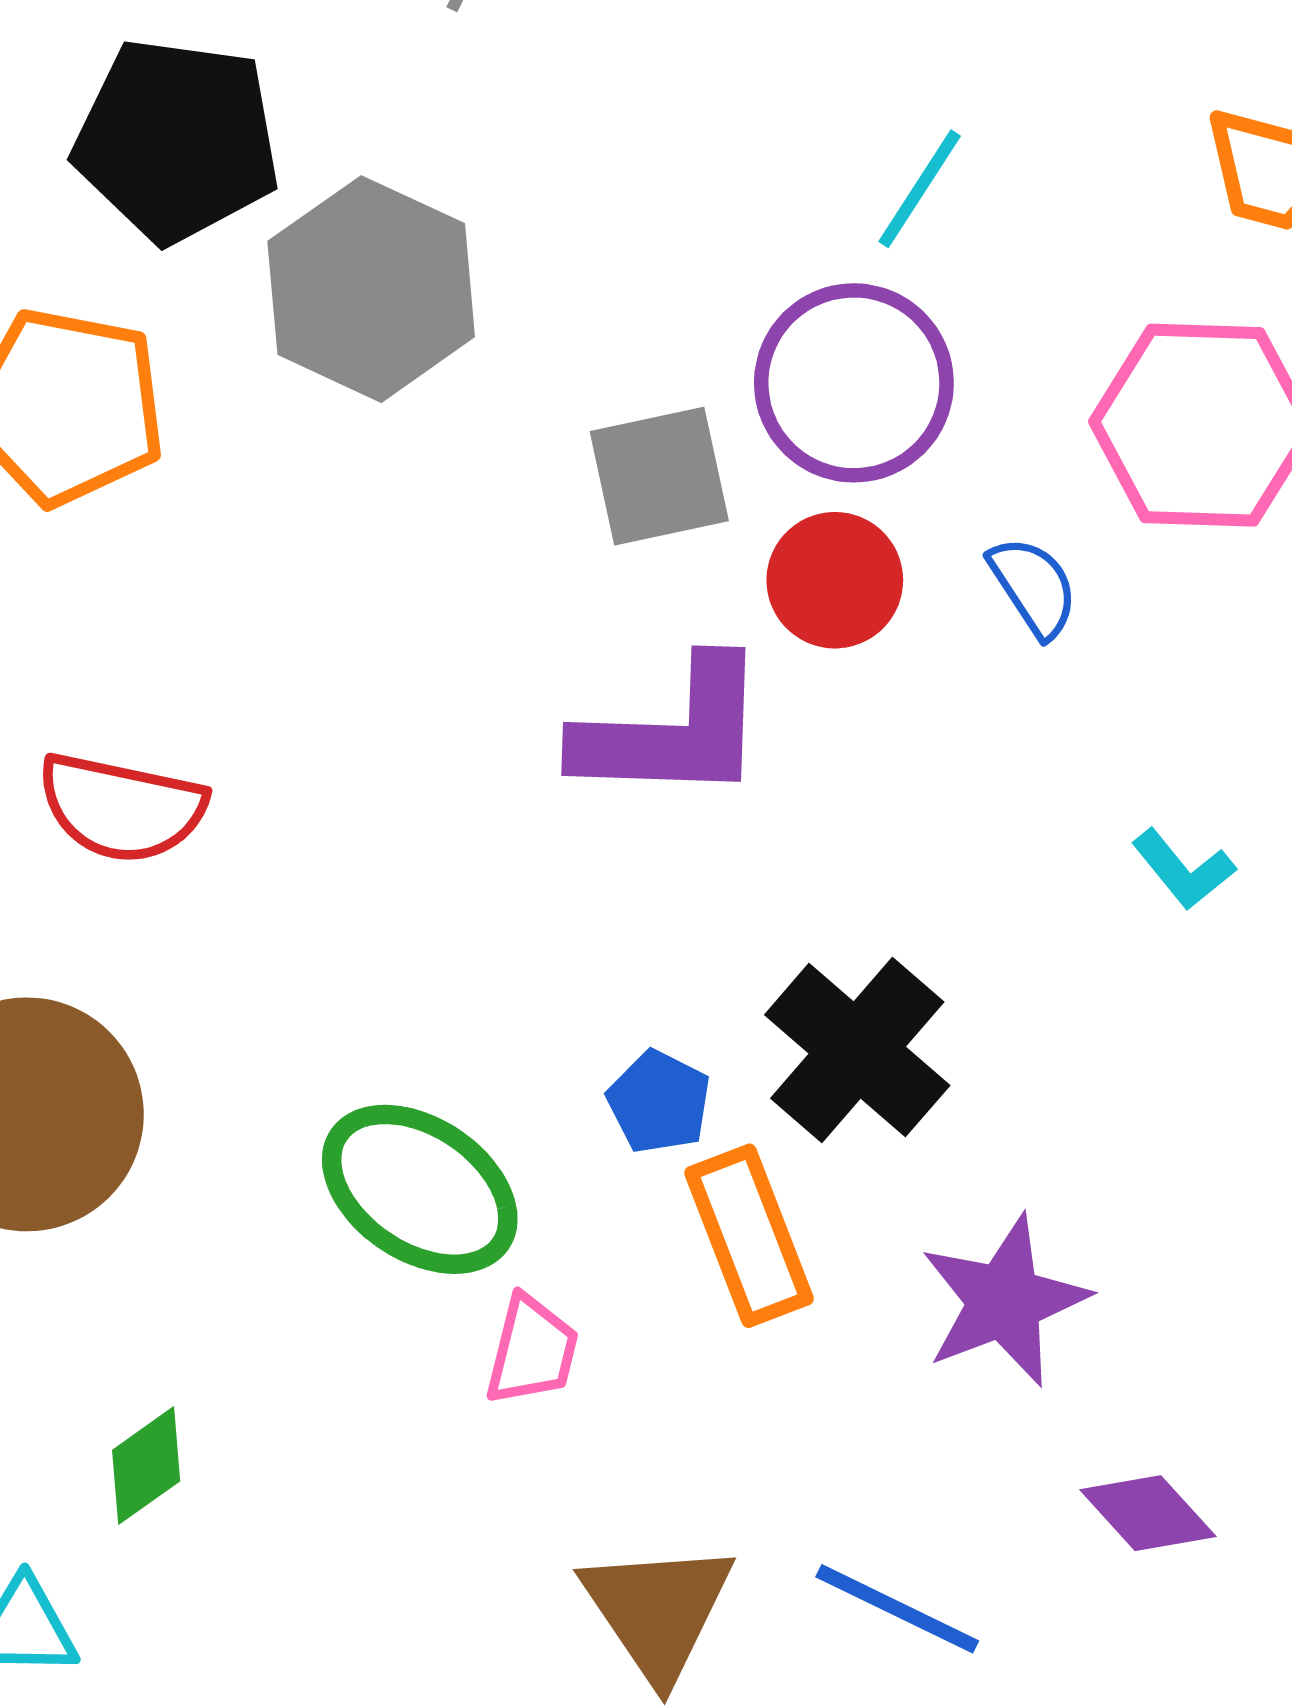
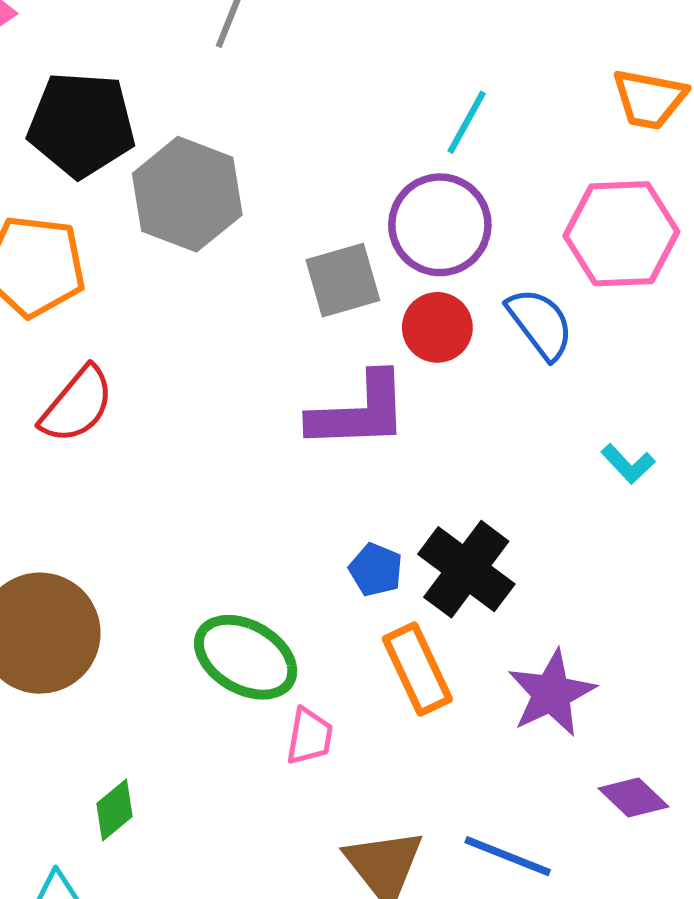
blue semicircle: (1033, 587) -> (540, 323), size x1.4
red semicircle: (122, 808) -> (77, 405), moved, turned -58
blue pentagon: (659, 1102) -> (376, 570), moved

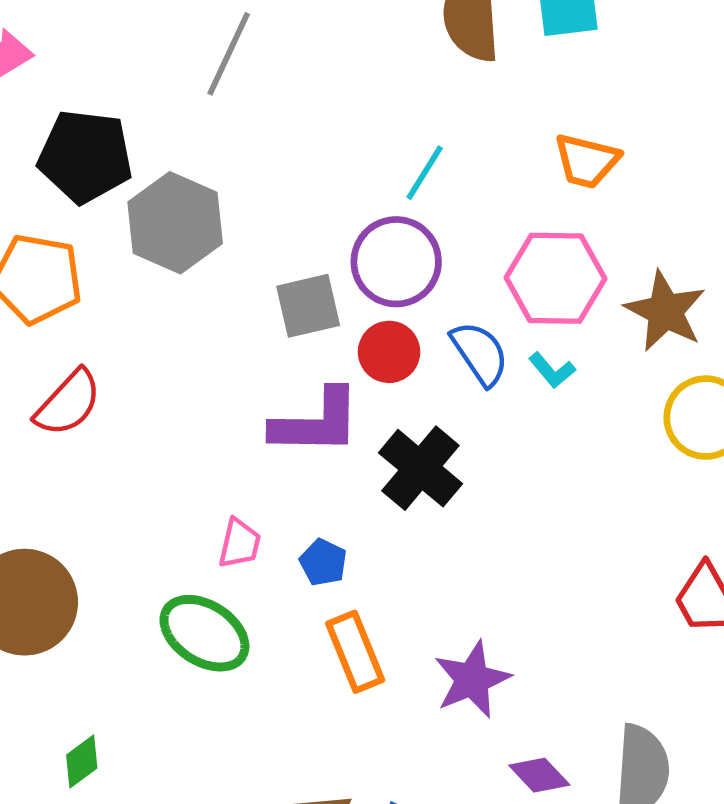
cyan L-shape: (628, 464) -> (552, 370), moved
black cross: (466, 569) -> (420, 468), moved
pink trapezoid: (309, 736) -> (240, 543), moved

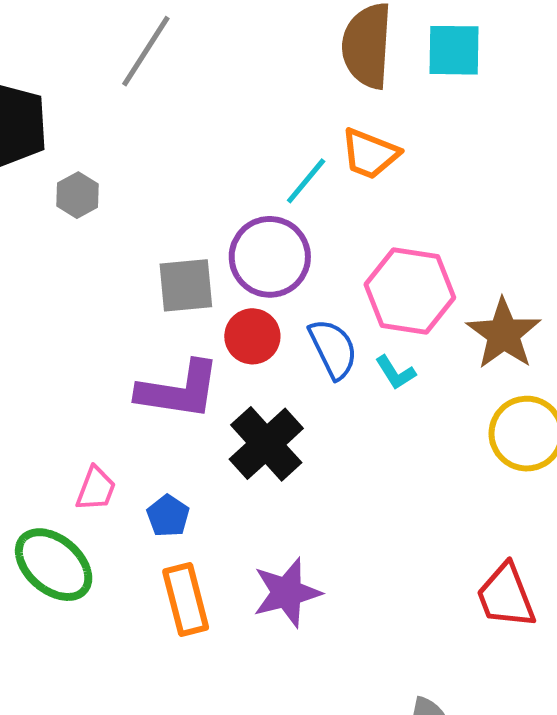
orange trapezoid: (587, 161) -> (370, 154), moved
gray hexagon: (175, 223) -> (78, 195), size x0.5
purple star: (472, 679) -> (287, 593), moved

